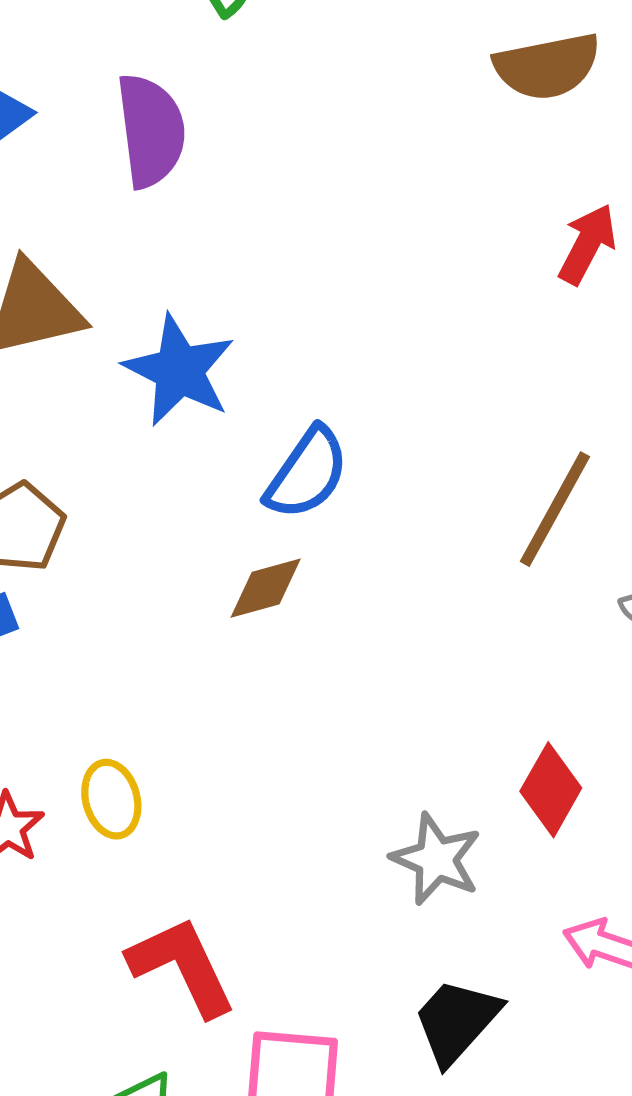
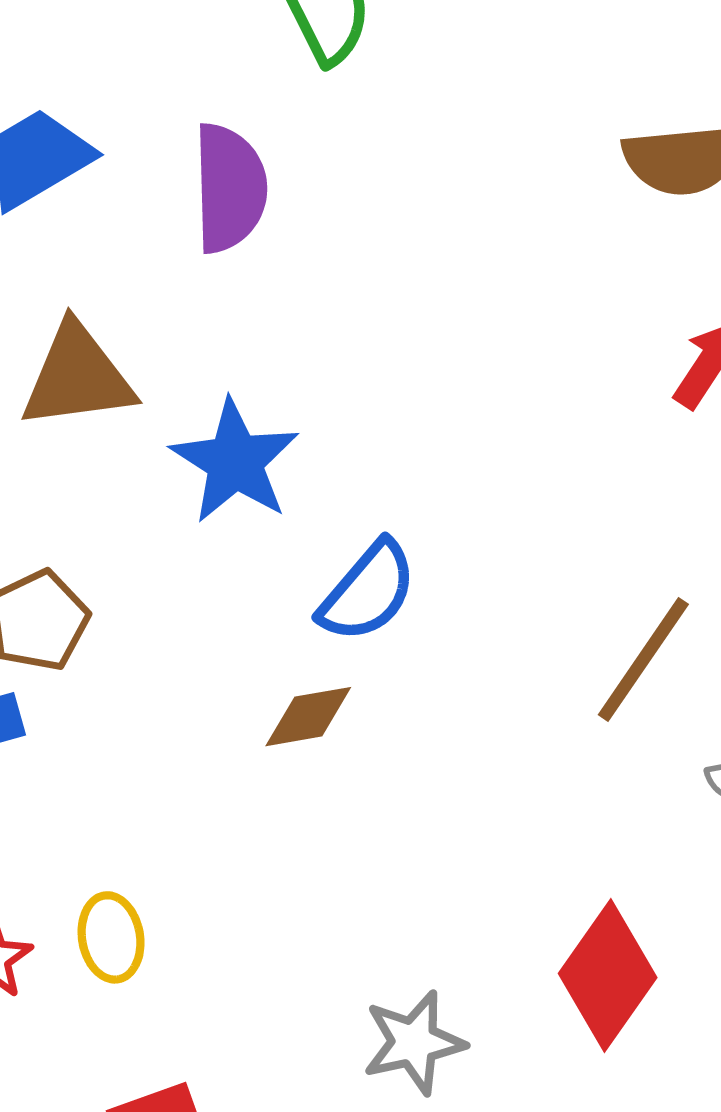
red diamond: (551, 790) -> (608, 975), size x1.4
gray star: (436, 859) -> (414, 1042), moved, turned 30

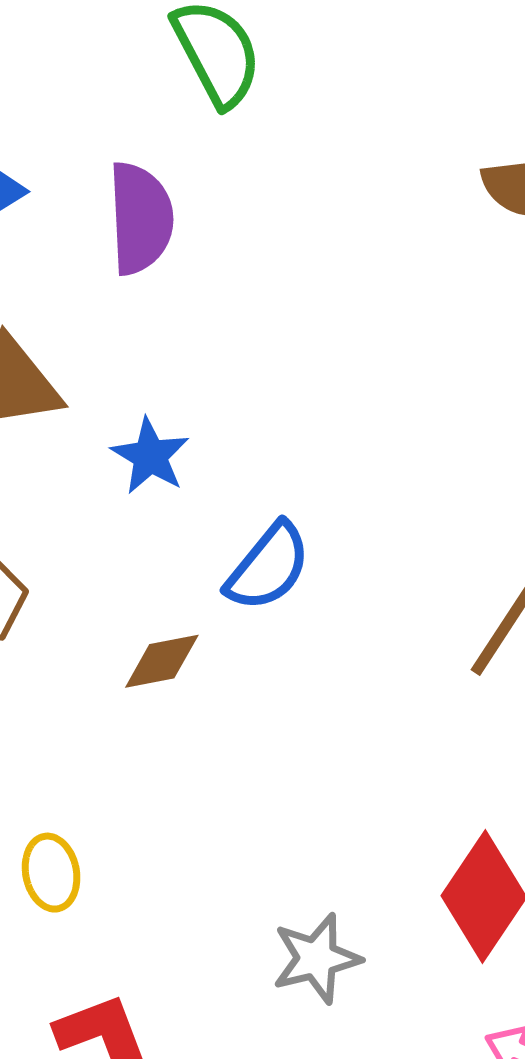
blue star: (235, 461) -> (150, 456), size x0.7
brown diamond: (308, 717) -> (162, 661), moved

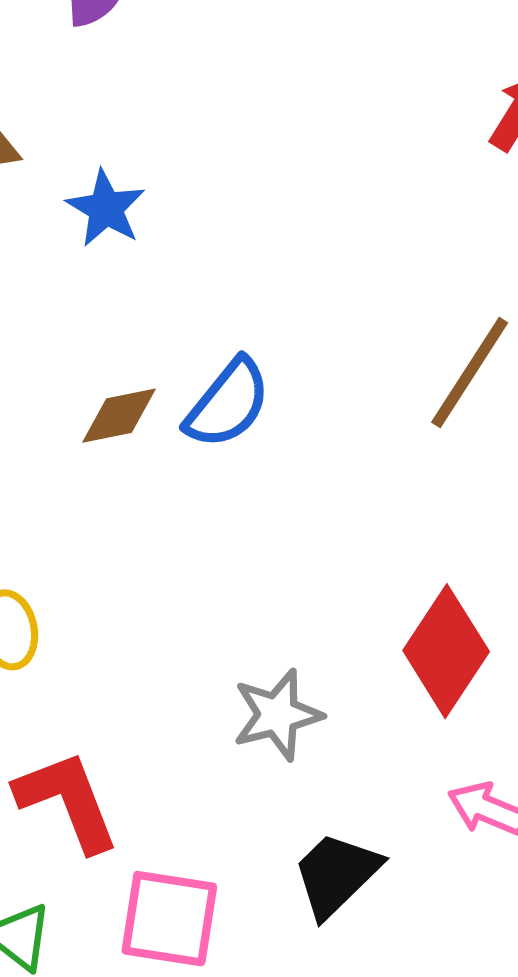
blue semicircle: (268, 567) -> (228, 404), moved

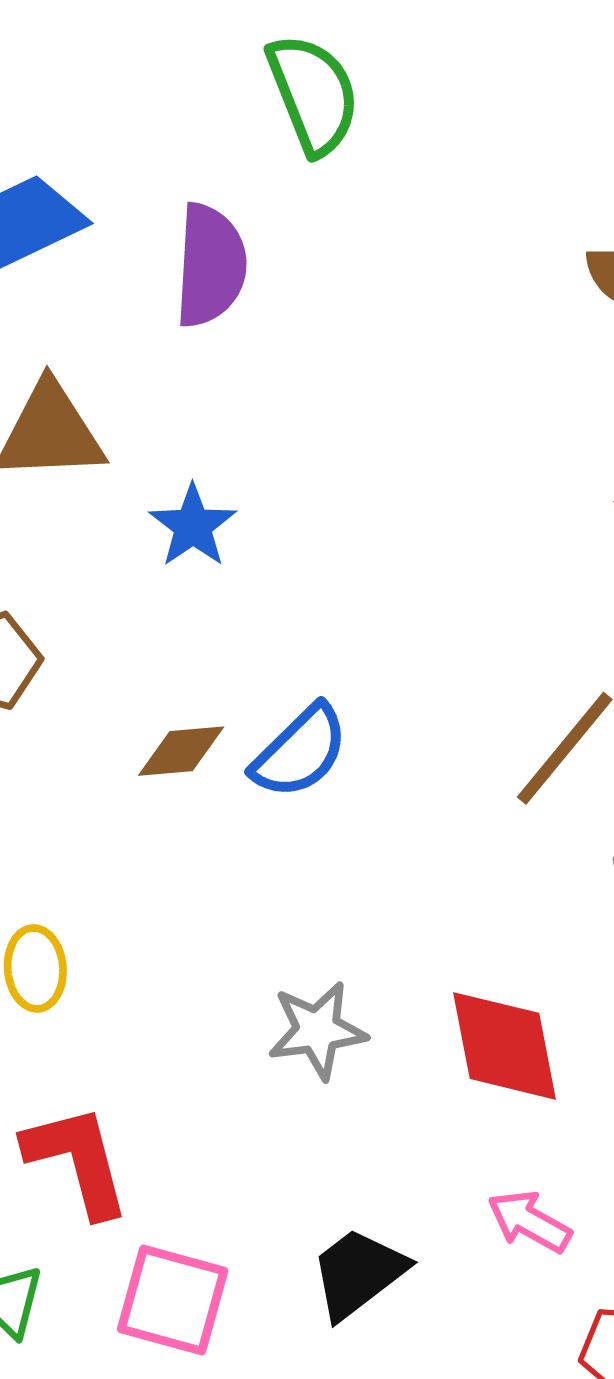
red diamond: (446, 651) -> (505, 1046), turned -51
gray star: (277, 715) -> (317, 1030), moved

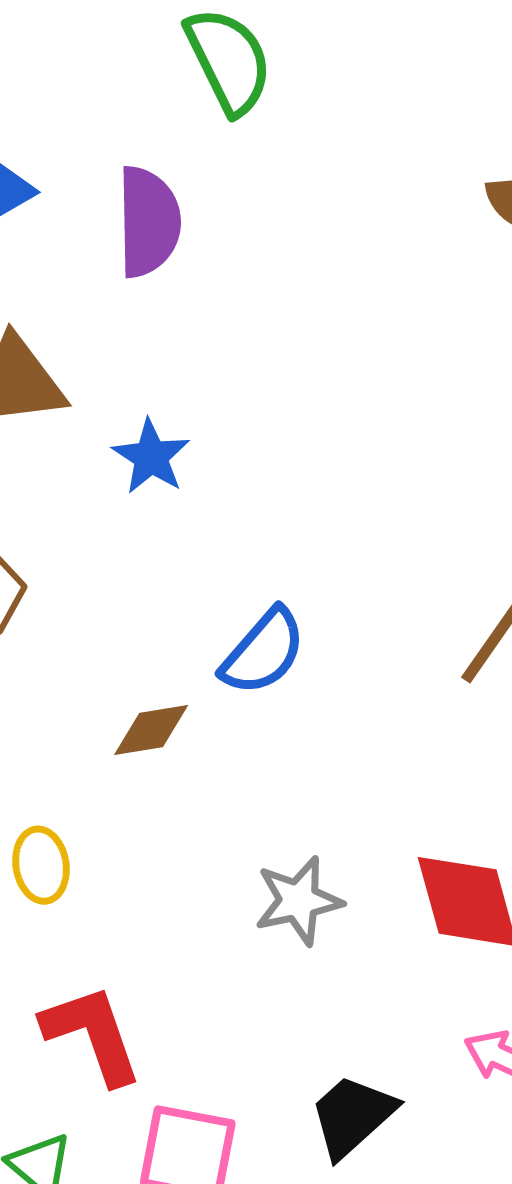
brown diamond: (181, 751) -> (151, 730), moved

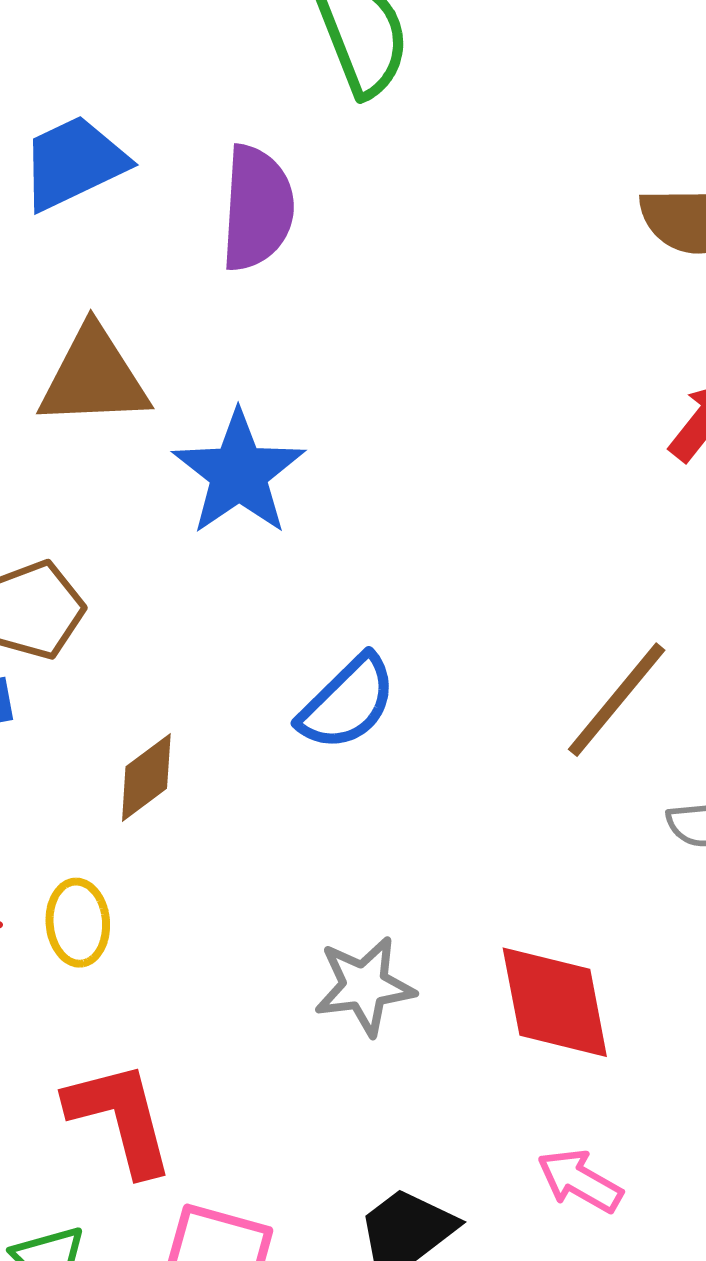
blue star: (151, 457) -> (239, 473), size x1.5
brown diamond: (151, 730) -> (146, 778), moved, turned -32

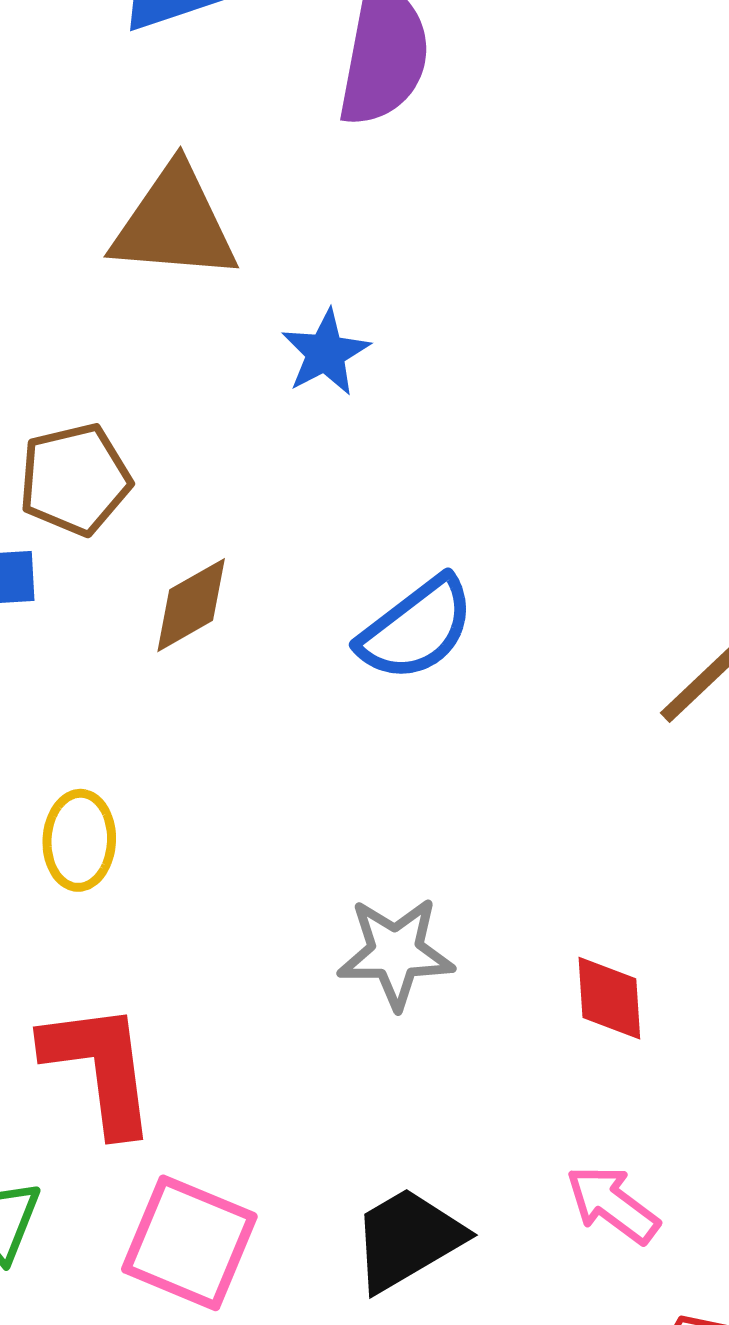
blue star: (239, 473) -> (326, 353), size x0.6
brown diamond: (146, 778) -> (191, 605), moved
red diamond: (555, 1002) -> (609, 998), size x0.6

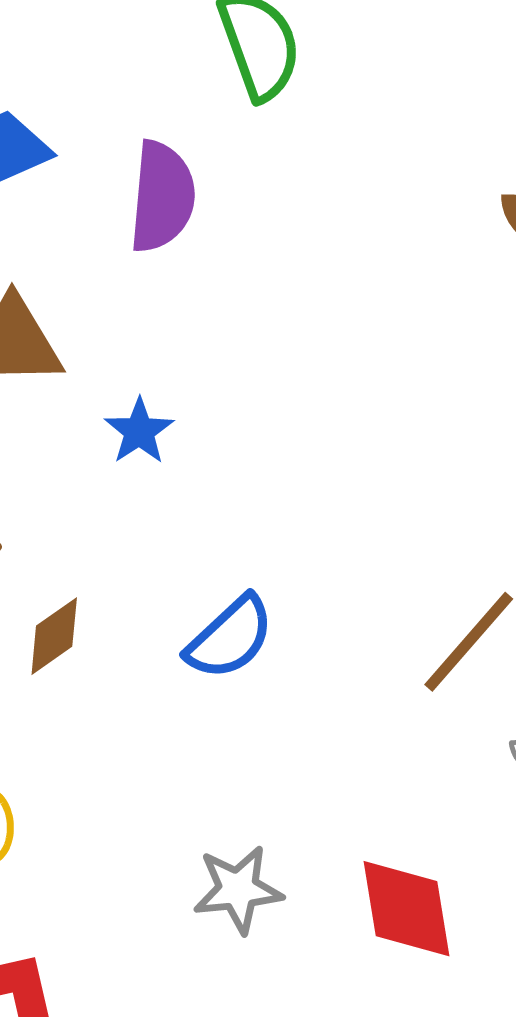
red diamond: (609, 998) -> (406, 909), size x1.6

